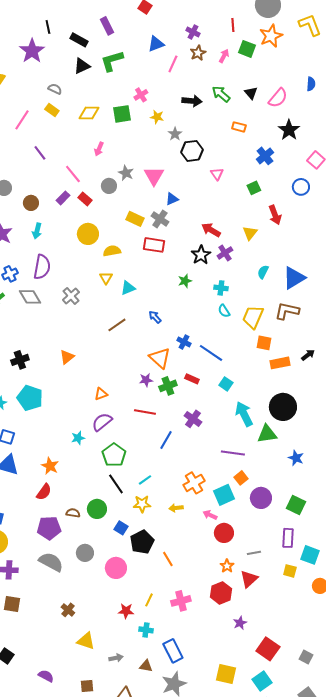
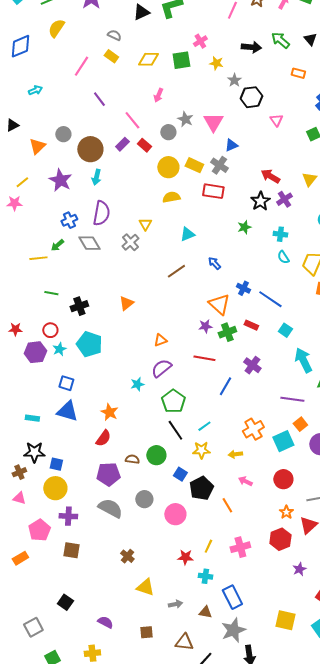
brown circle: (31, 203) -> (90, 149), size x1.6
yellow circle: (88, 234) -> (168, 167), moved
yellow triangle: (106, 278) -> (145, 224), moved
pink arrow: (210, 515) -> (245, 481), moved

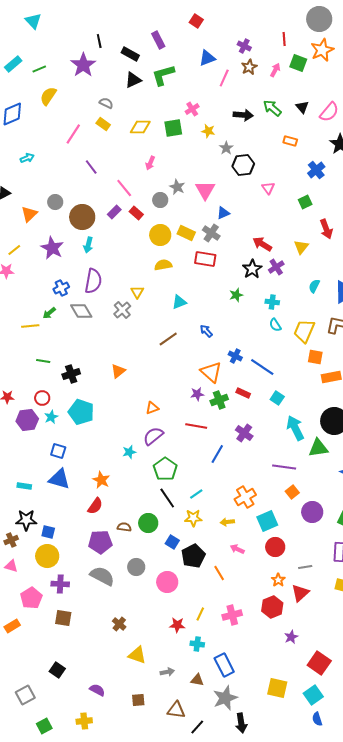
cyan square: (283, 441) -> (267, 521), moved

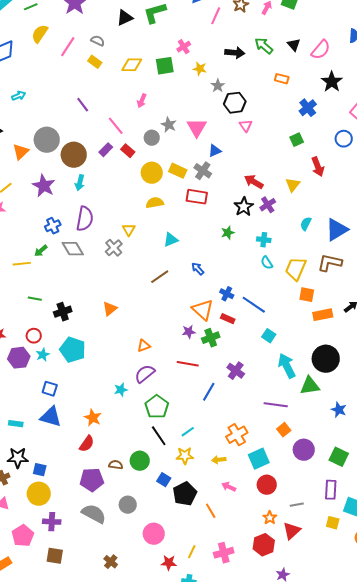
pink line: (73, 134) -> (68, 47), moved
pink triangle: (268, 188) -> (246, 126), moved
gray circle: (55, 202) -> (47, 140), size x1.6
red rectangle: (243, 393) -> (228, 319), moved
pink circle: (167, 582) -> (154, 534), moved

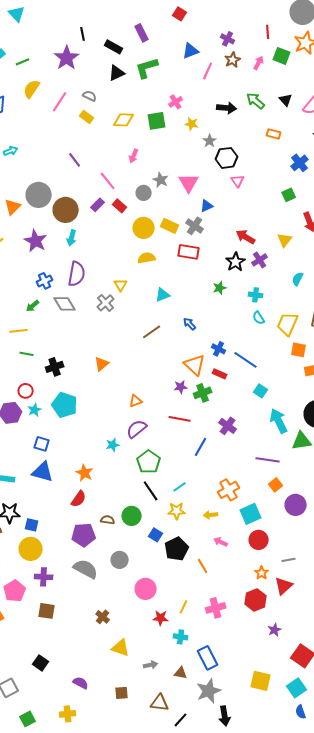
yellow line: (22, 264) -> (19, 331), moved

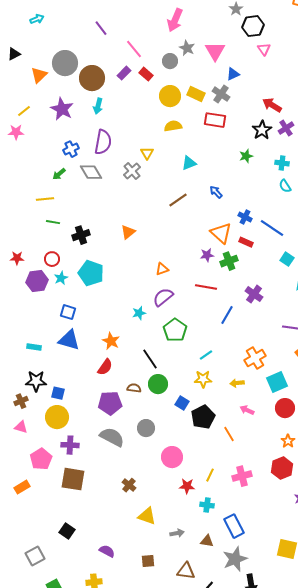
pink arrow: (134, 156) -> (175, 20), moved, size x1.6
black line: (151, 491) -> (150, 359), moved
brown square: (47, 611) -> (73, 479), size x1.4

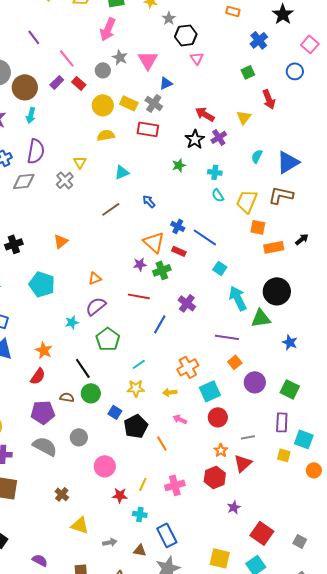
gray diamond: (91, 172) -> (24, 181), turned -65
cyan pentagon: (91, 273) -> (42, 284), moved

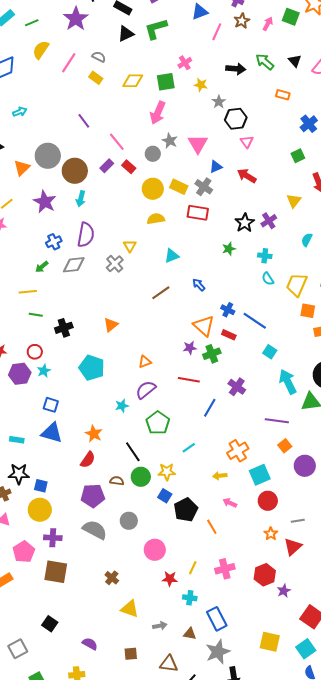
red arrow: (205, 114) -> (247, 176), moved
yellow star: (136, 388) -> (167, 472), moved
red hexagon: (215, 477) -> (265, 575), moved

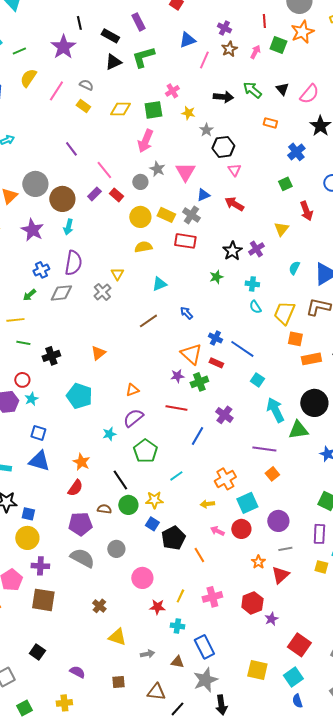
purple circle: (305, 466) -> (278, 521), moved
red circle: (268, 501) -> (241, 529), moved

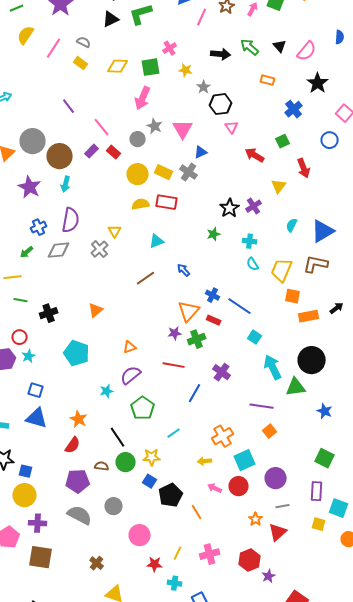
red arrow: (234, 204) -> (255, 155), moved
red rectangle: (185, 241) -> (167, 202), moved
orange triangle: (191, 354) -> (189, 311), turned 30

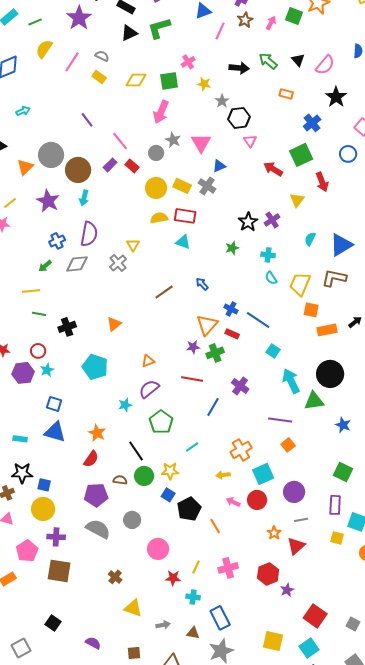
green square: (283, 141) -> (301, 155), size x1.6
cyan triangle: (157, 241) -> (183, 242), moved, turned 42

